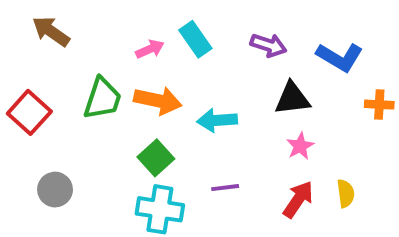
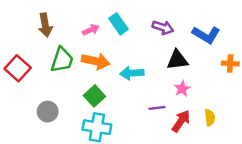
brown arrow: (51, 31) -> (45, 25), moved, turned -135
purple line: (225, 188) -> (157, 108), moved
gray circle: (55, 190) -> (48, 112), moved

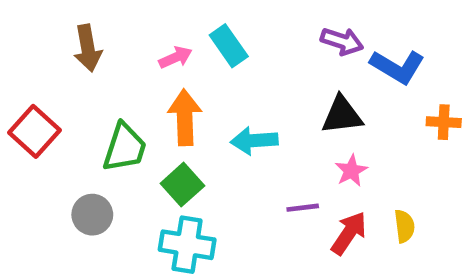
purple arrow: (163, 27) -> (342, 41), moved
green trapezoid: (62, 60) -> (125, 148), moved
orange arrow: (96, 61) -> (185, 118), turned -104

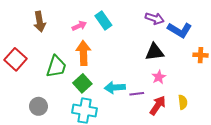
cyan arrow: (254, 141) -> (115, 88), moved
gray circle: (92, 215) -> (38, 106), moved

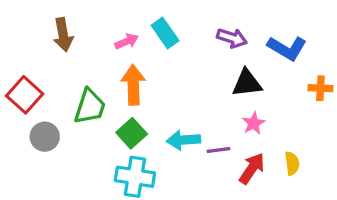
purple arrow: (155, 19) -> (232, 38), moved
gray circle: (38, 106) -> (45, 137), moved

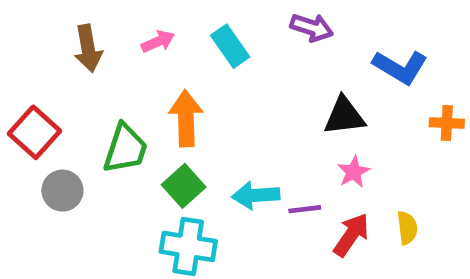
purple arrow: (232, 38) -> (312, 28), moved
pink arrow: (127, 41) -> (158, 41), moved

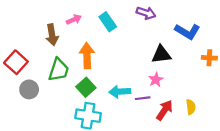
brown arrow: (88, 48) -> (52, 35), moved
pink star: (354, 172) -> (156, 80), moved

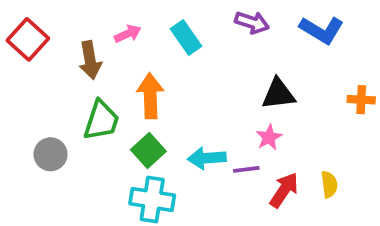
blue L-shape: (187, 32) -> (322, 30), moved
red square: (16, 62) -> (28, 39), moved

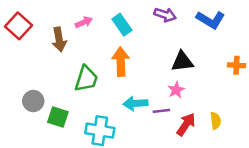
orange arrow: (150, 96) -> (121, 62), moved
green trapezoid: (101, 120) -> (86, 79), moved
green square: (148, 151) -> (58, 117), moved, turned -30

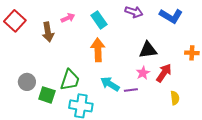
green trapezoid: (86, 79) -> (70, 80), moved
cyan arrow: (135, 103) -> (110, 84), turned 36
red arrow: (186, 124) -> (164, 73), moved

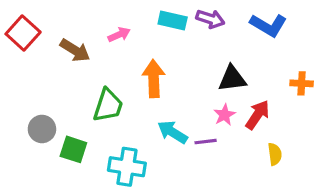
pink arrow: (68, 18) -> (119, 35), moved
cyan rectangle: (99, 20) -> (173, 20), moved, turned -42
brown arrow: (48, 32) -> (75, 50), turned -48
green trapezoid: (70, 80) -> (108, 105), moved

